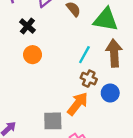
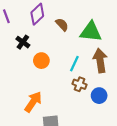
orange circle: (33, 55) -> (41, 61), moved
orange arrow: (78, 104) -> (33, 102), moved

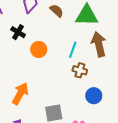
blue circle: (99, 96) -> (94, 96), moved
orange arrow: (33, 102) -> (20, 94), moved

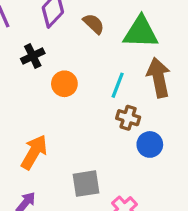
black cross: (18, 32) -> (33, 56), turned 32
blue circle: (94, 96) -> (150, 144), moved

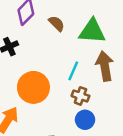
orange circle: (64, 84) -> (33, 87), moved, size x1.6
blue circle: (150, 144) -> (85, 120), moved

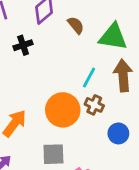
orange circle: (33, 87) -> (63, 110), moved
blue circle: (85, 120) -> (118, 133), moved

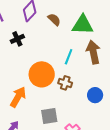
brown cross: (94, 105) -> (65, 83), moved
orange circle: (63, 110) -> (42, 74), moved

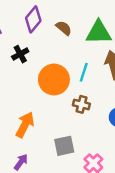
orange circle: (42, 74) -> (54, 80), moved

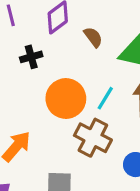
brown cross: (81, 104) -> (93, 138), size x1.6

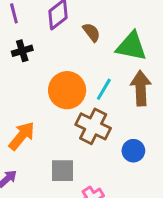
black cross: (31, 57) -> (22, 51), moved

